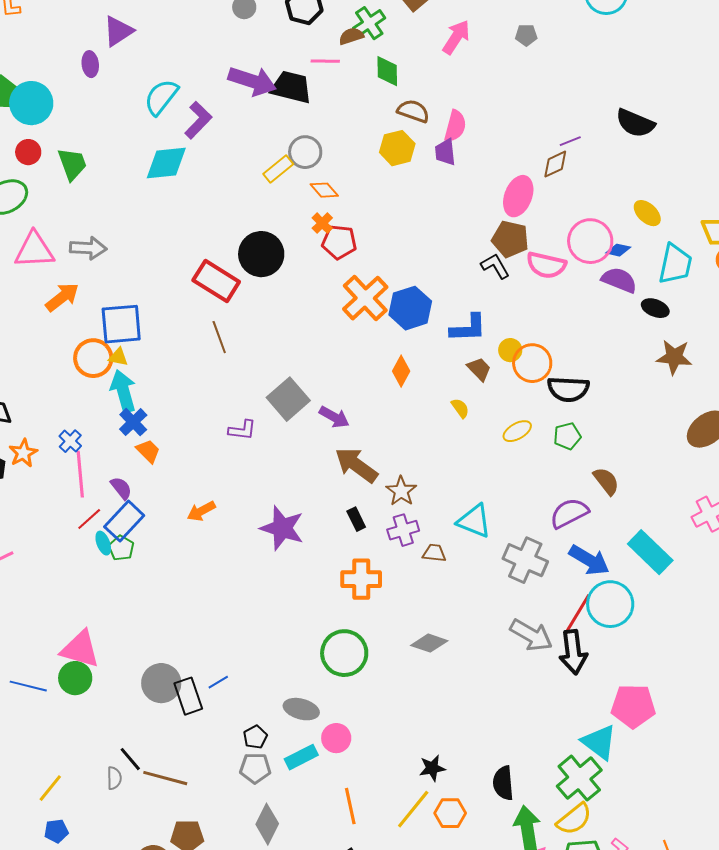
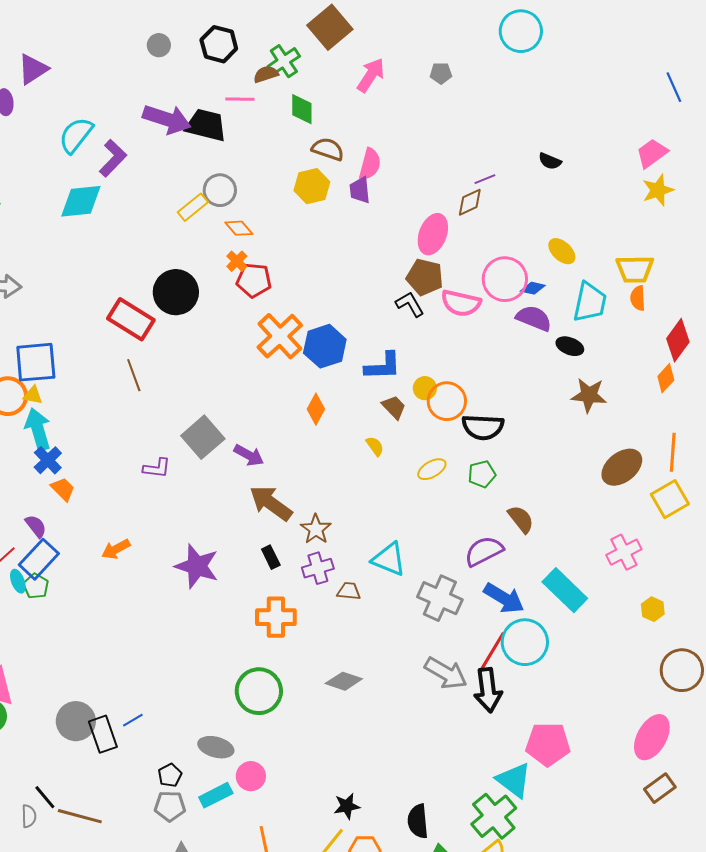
black semicircle: (635, 123) -> (550, 161), size x0.6

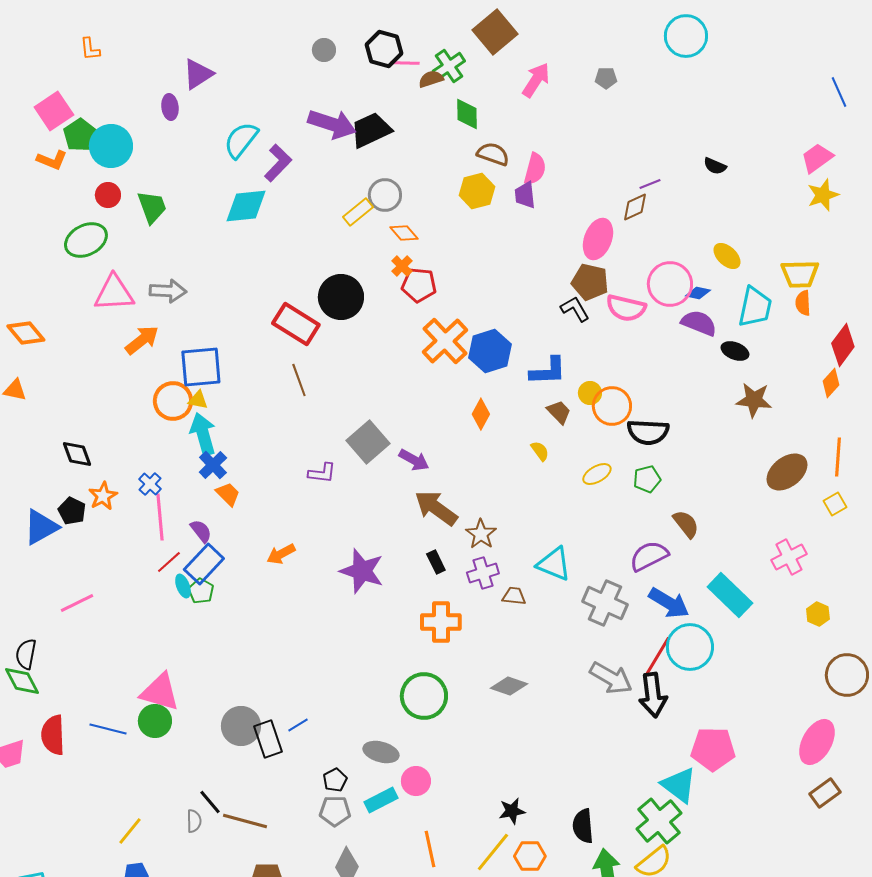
pink line: (240, 99) -> (405, 63), moved
black trapezoid: (206, 125) -> (371, 130), turned -39
yellow square: (670, 499) -> (835, 504), size x0.6

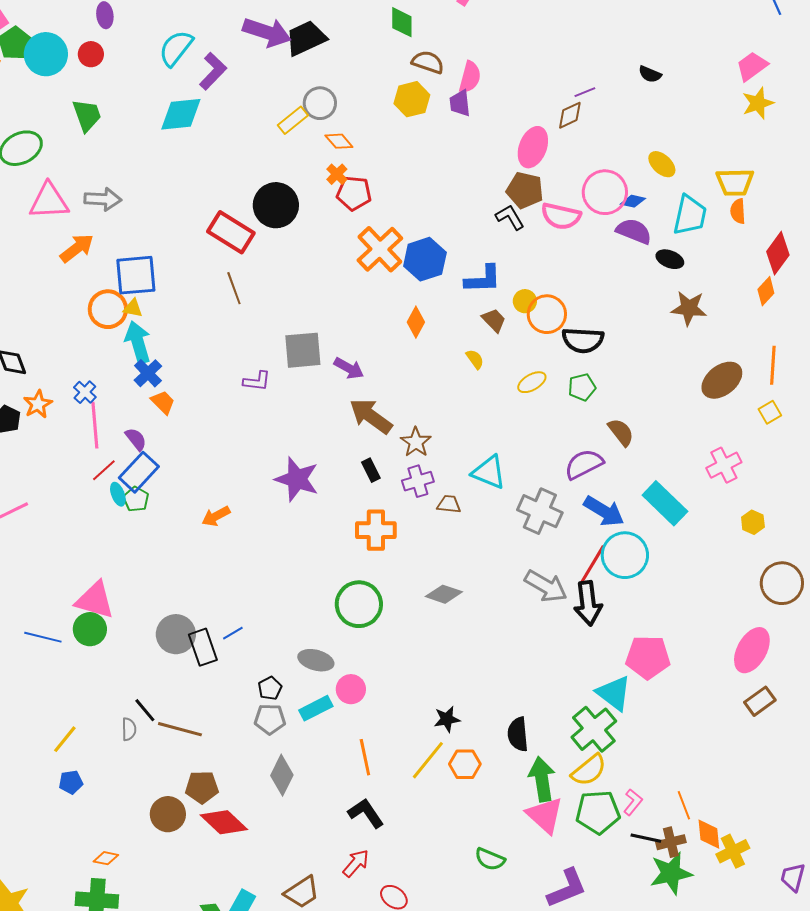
red circle: (108, 195) -> (91, 54), moved
gray square: (368, 442) -> (303, 350), turned 36
orange arrow: (281, 554) -> (216, 516), moved

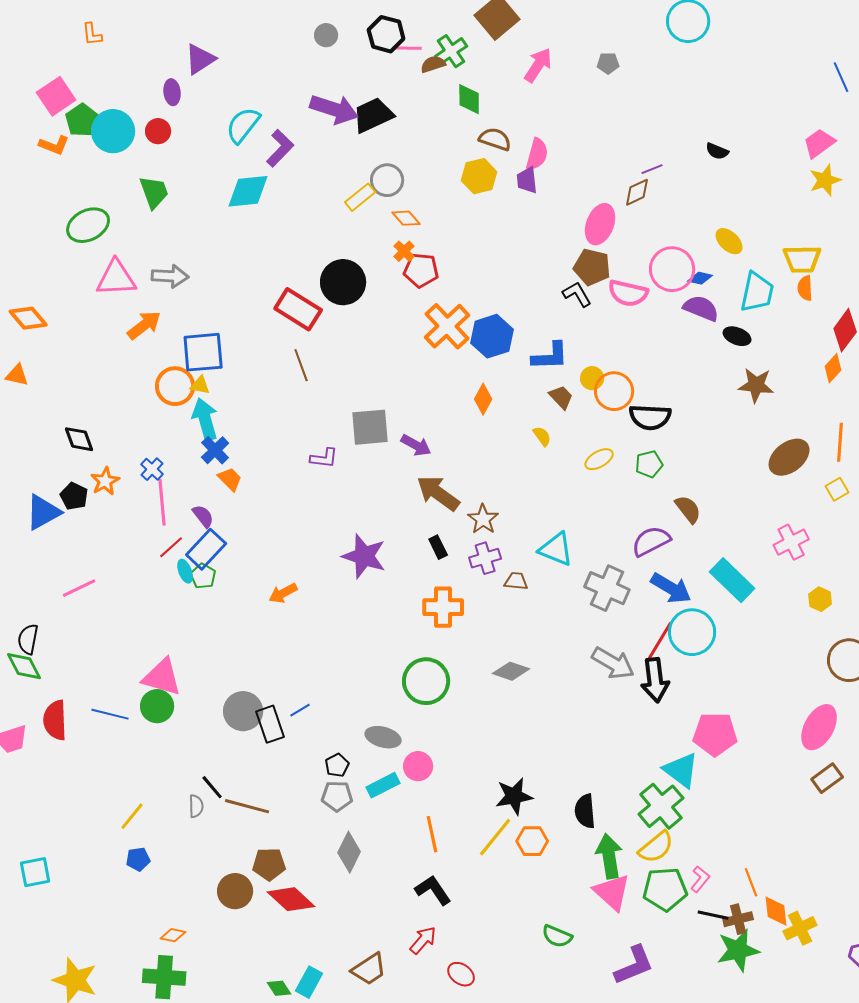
black star: (447, 719) -> (514, 796), size x1.4

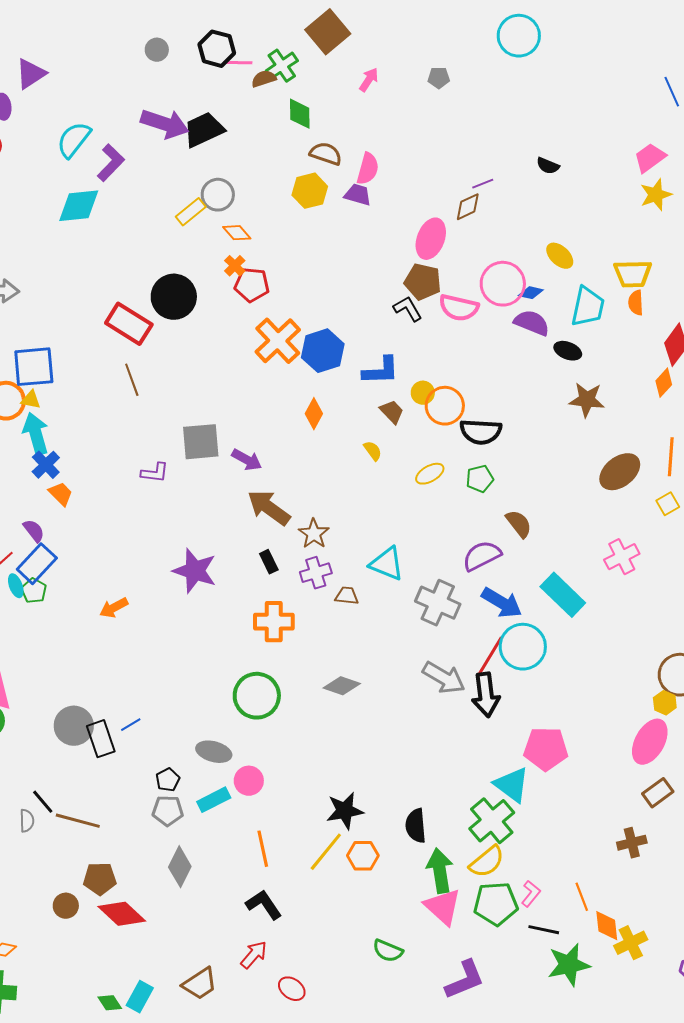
pink arrow: (538, 65) -> (369, 80), size x0.7
purple trapezoid: (527, 180) -> (358, 195), turned 112
yellow hexagon: (820, 599) -> (665, 703), moved
brown circle: (235, 891) -> (66, 906), size x0.7
brown cross: (738, 919) -> (632, 843), moved

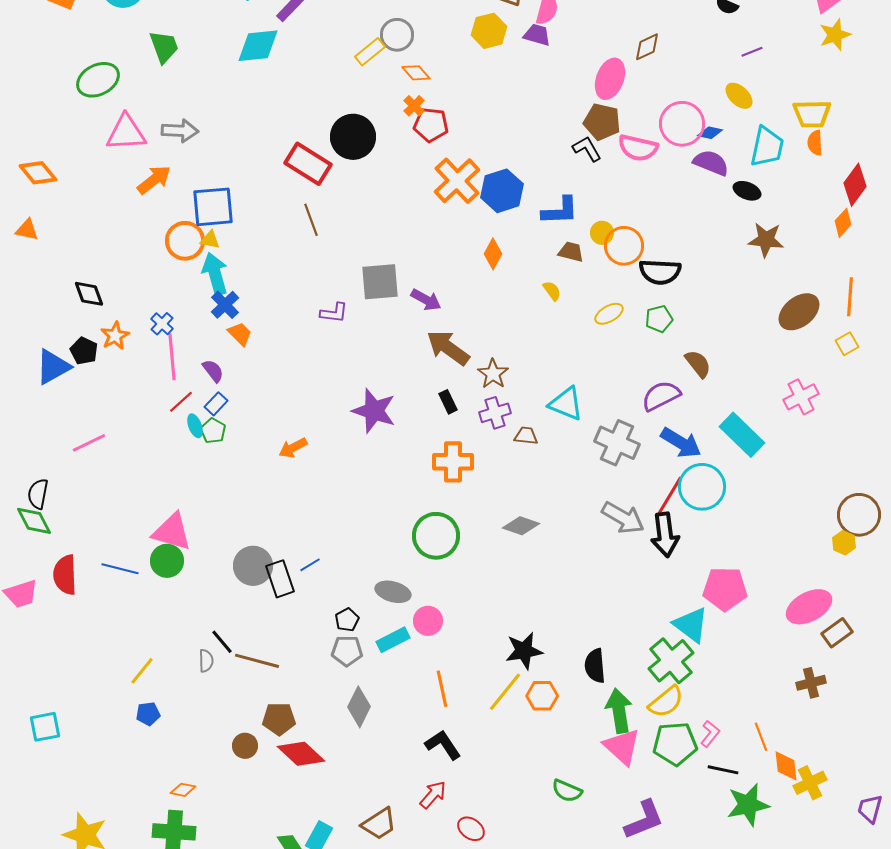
purple line: (483, 184) -> (752, 52), moved
brown trapezoid: (392, 412) -> (571, 252), turned -32
blue rectangle: (37, 564) -> (216, 404), size x0.6
pink ellipse: (650, 742) -> (809, 607), moved, turned 33

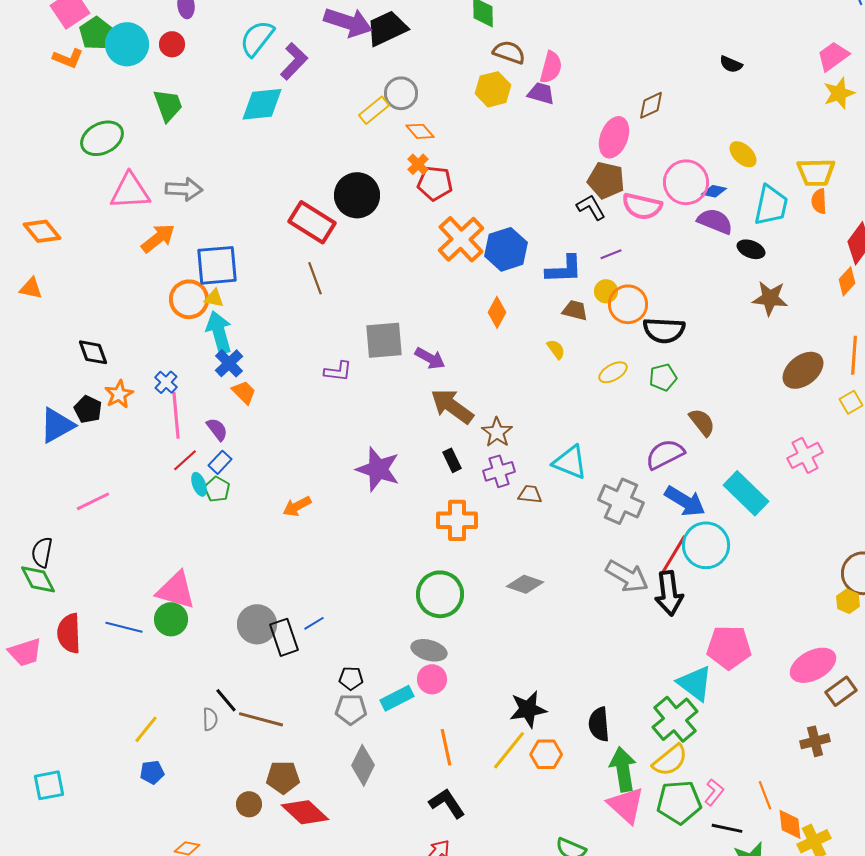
purple line: (752, 52) -> (611, 254), moved
gray ellipse: (393, 592) -> (429, 650), moved
black pentagon: (347, 620) -> (351, 678), turned 30

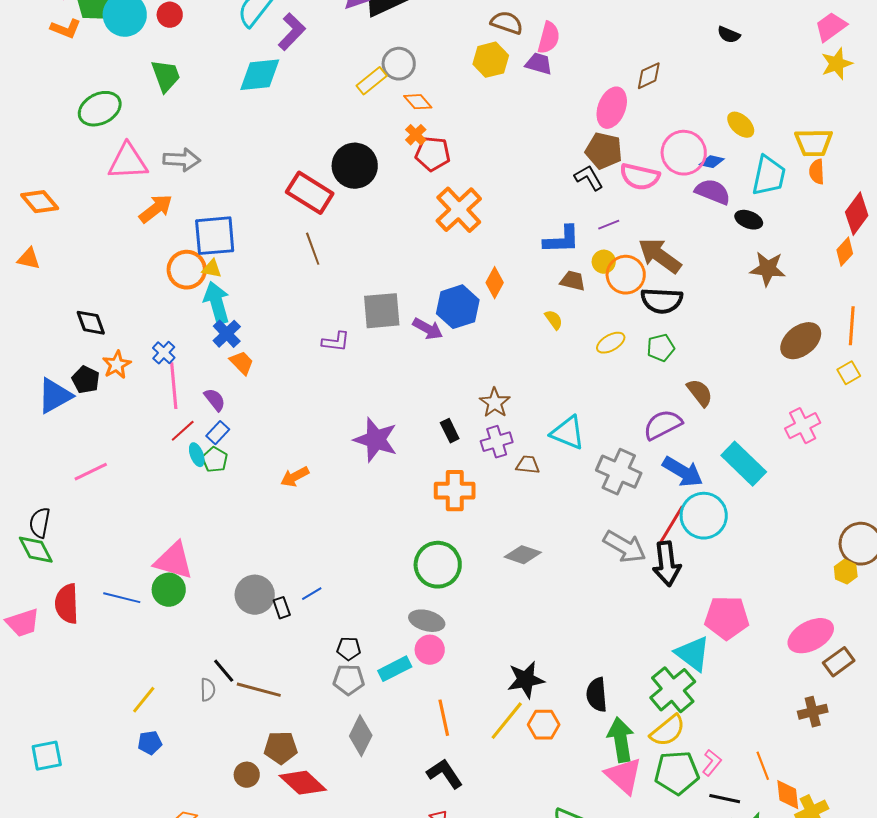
blue hexagon: (506, 249) -> (458, 307), moved
brown arrow: (452, 406) -> (660, 256), moved
black rectangle: (284, 637) -> (282, 608), size x0.6

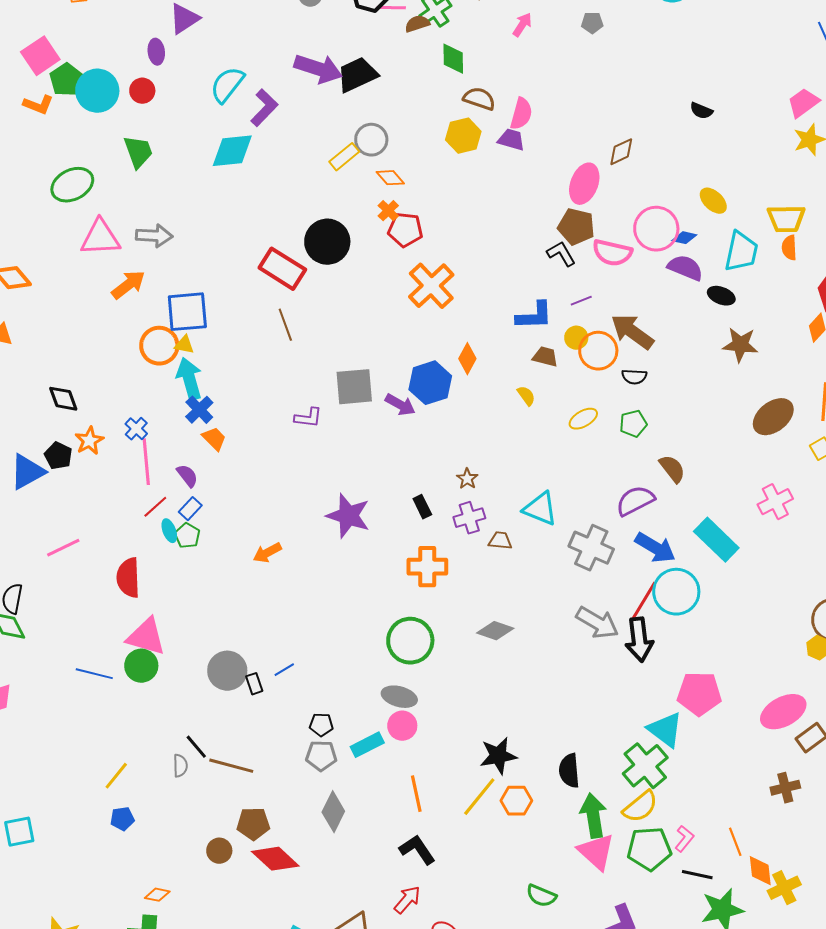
black semicircle: (662, 301) -> (634, 377), size x0.6
brown star: (495, 403) -> (467, 479), size x0.7
red semicircle: (67, 604) -> (128, 578), moved

